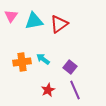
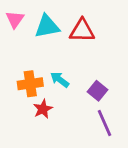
red triangle: (59, 24) -> (82, 31), turned 36
red star: (48, 90) -> (43, 109), moved

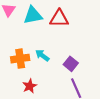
red star: (43, 109) -> (30, 86), moved

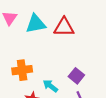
cyan arrow: (42, 55) -> (50, 86), moved

